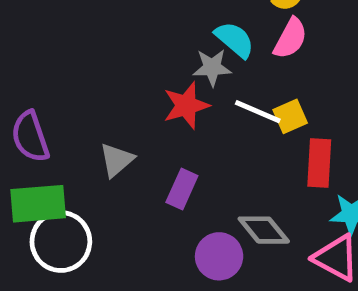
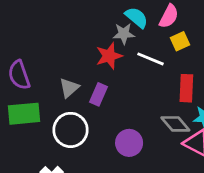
yellow square: (290, 116) -> (180, 41), moved
purple rectangle: (182, 189) -> (98, 94), moved
gray diamond: (264, 230) -> (175, 124), moved
white circle: (61, 242) -> (71, 130), moved

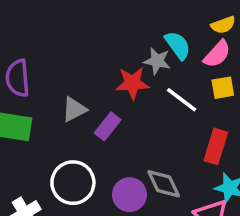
gray diamond: (175, 124) -> (164, 184), moved
white circle: (71, 130) -> (73, 183), moved

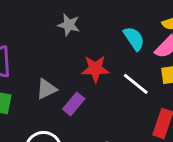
gray star: (157, 61) -> (69, 25), moved

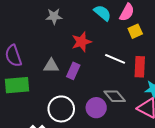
white line: (136, 84) -> (115, 59), moved
gray triangle: (46, 89) -> (51, 66), turned 42

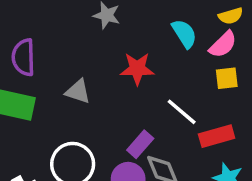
red rectangle: (140, 67) -> (217, 136), turned 54
purple rectangle: (73, 71) -> (140, 144), moved

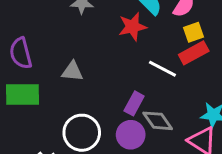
red star: (137, 69) -> (132, 27), moved
red rectangle: (217, 136) -> (194, 53), moved

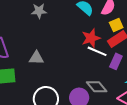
red star: (132, 27) -> (91, 38), moved
purple rectangle: (134, 103) -> (116, 61), moved

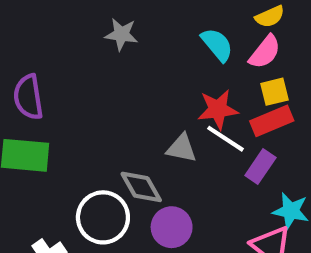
gray triangle: (36, 58) -> (182, 148), moved
gray diamond: (97, 87) -> (141, 187), moved

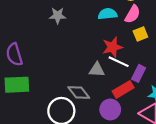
cyan semicircle: (217, 45) -> (108, 14), turned -48
red rectangle: (272, 121) -> (123, 89), moved
purple circle: (172, 227) -> (110, 109), moved

